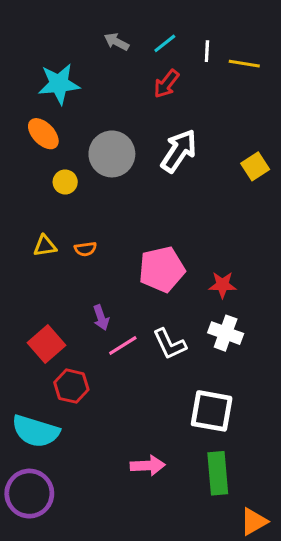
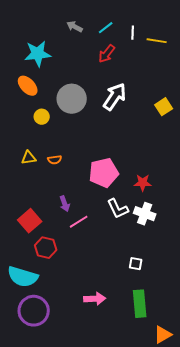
white L-shape: (170, 344) -> (118, 209), moved
white square: (212, 411) -> (136, 264), size x0.5
purple circle: (29, 494) -> (34, 311), moved

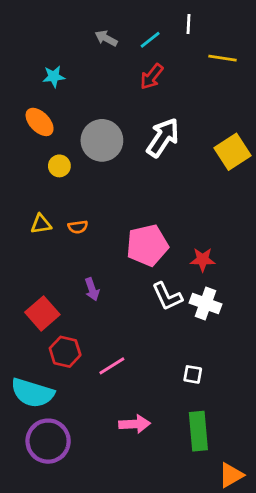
white line: (133, 33) -> (188, 24), moved
cyan star: (38, 54) -> (54, 77), size x0.6
yellow square: (164, 107) -> (232, 152), size x1.4
pink line: (79, 222) -> (112, 366), moved

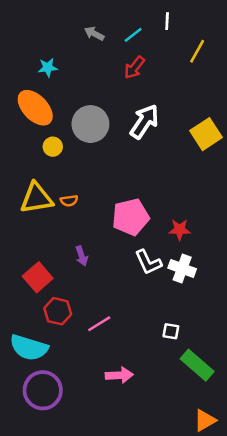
yellow line: (223, 58) -> (197, 51), turned -70
orange ellipse: (40, 122) -> (35, 108), size x1.4
yellow triangle: (41, 224) -> (36, 198), size x1.8
green rectangle: (198, 431) -> (197, 365), moved, turned -44

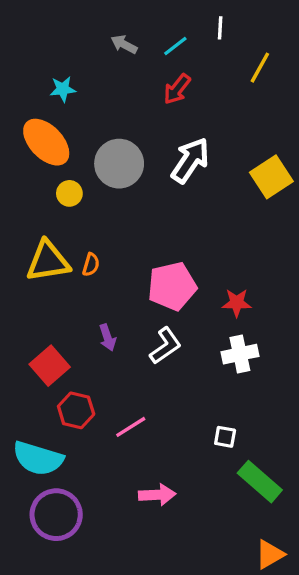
orange semicircle: (69, 201) -> (91, 265), turned -66
white L-shape: (148, 262) -> (165, 346), moved, turned -100
white cross: (182, 268) -> (240, 354), turned -32

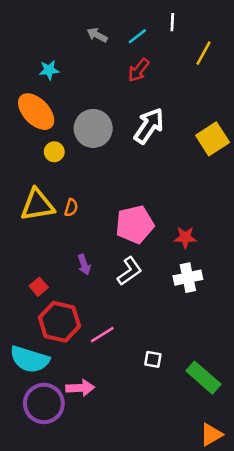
red square: (50, 366) -> (39, 287), size x0.6
red hexagon: (76, 410) -> (59, 322), size x1.4
white square: (225, 437) -> (153, 359), moved
pink arrow: (157, 495) -> (80, 388), moved

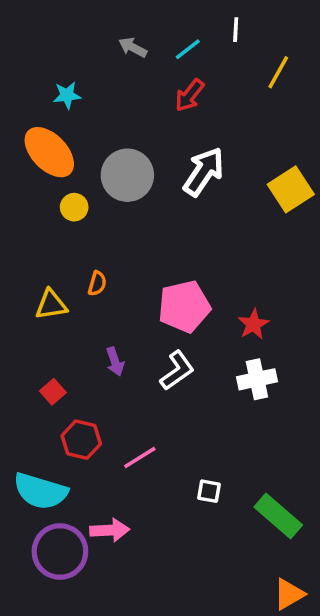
yellow triangle: (37, 205) -> (51, 305), moved, size x0.7
red star: (185, 237) -> (253, 324), turned -30
red hexagon: (59, 322) -> (81, 440), size x0.7

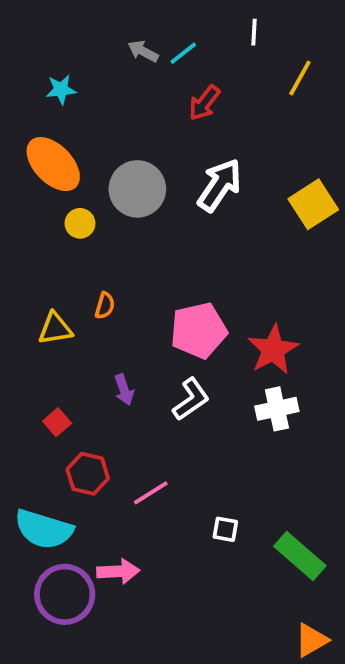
cyan line: (188, 49) -> (183, 53), moved
cyan star: (67, 95) -> (61, 89), moved
red star: (253, 324) -> (273, 350), size x1.5

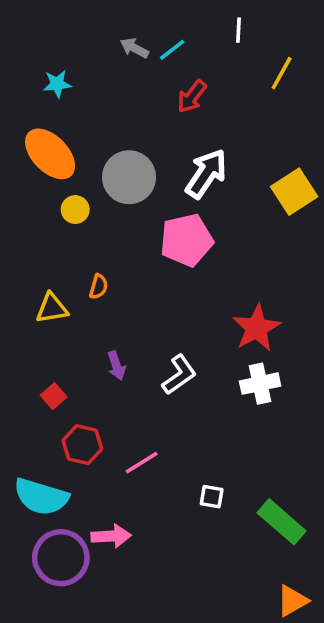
pink pentagon: (199, 330) -> (186, 240), moved

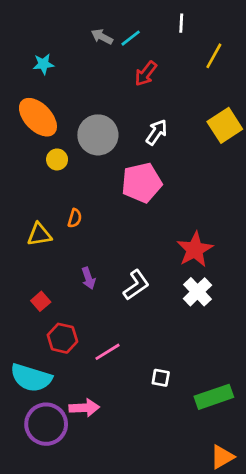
white arrow: (206, 174) -> (157, 132), size x0.7
yellow square: (294, 192) -> (225, 125), moved
white cross: (260, 384) -> (198, 292), turned -32
green rectangle: (282, 522) -> (214, 397), turned -60

